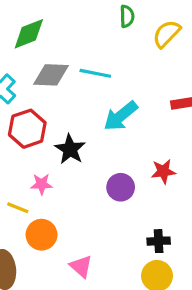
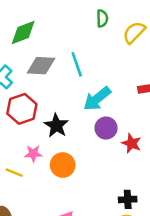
cyan line: (95, 73) -> (77, 64), turned 60
red star: (163, 171) -> (131, 143), turned 30
purple circle: (121, 187) -> (106, 128), moved
orange circle: (42, 235) -> (63, 165), moved

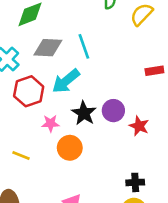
cyan arrow: (97, 99) -> (66, 81), moved
black star: (56, 125) -> (84, 113), moved
pink star: (33, 154) -> (50, 123), moved

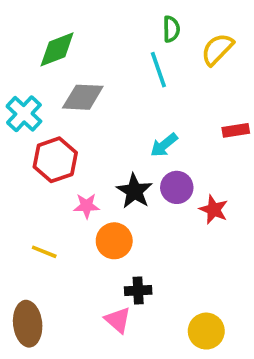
cyan line: (84, 46) -> (158, 70), moved
cyan arrow: (66, 81) -> (164, 145), moved, size x0.7
black cross: (135, 182) -> (138, 291), moved

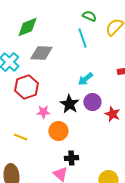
green semicircle: (171, 29) -> (89, 16), turned -64

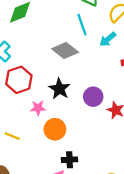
gray diamond: (41, 53) -> (65, 51), moved, turned 35
cyan arrow: (85, 79) -> (108, 39), moved
black star: (69, 104) -> (59, 89), moved

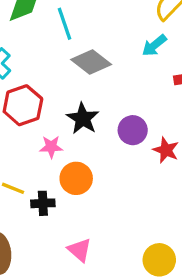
cyan line: (82, 25) -> (64, 24), moved
black cross: (70, 160) -> (43, 203), moved

